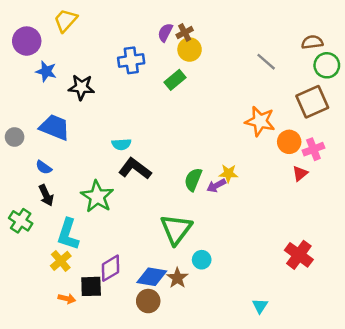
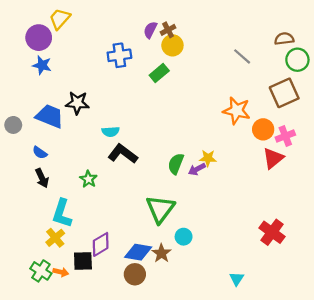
purple circle: (27, 41) -> (39, 38), moved
black star: (81, 87) -> (77, 103), moved
red triangle: (300, 173) -> (273, 158), size x1.5
green star: (97, 197) -> (88, 179), size x0.6
green cross: (21, 221) -> (41, 271), moved

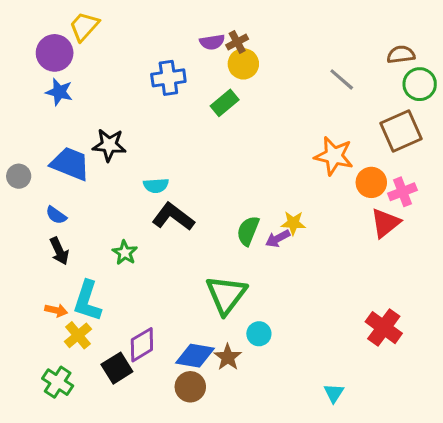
purple semicircle: (150, 30) -> (212, 42), turned -126
black square: (83, 261) -> (117, 368), turned -30
orange arrow: (61, 272) -> (56, 310), moved

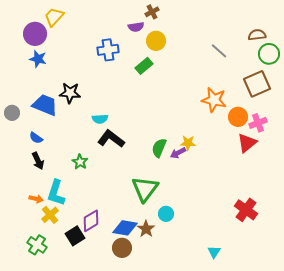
brown cross: (237, 42) -> (152, 12), moved

